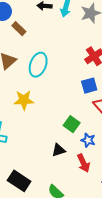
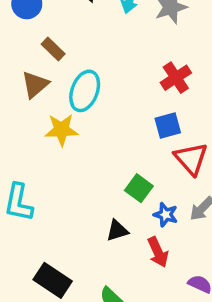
brown rectangle: (19, 29) -> (53, 49), moved
yellow star: (24, 100) -> (61, 130), moved

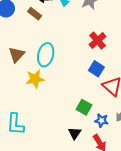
brown rectangle: (53, 49) -> (35, 14), moved
blue square: (168, 126) -> (96, 69), turned -35
black triangle: (117, 231) -> (75, 133), turned -32

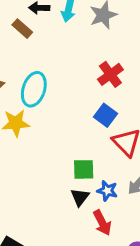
green square: (84, 107) -> (84, 169), turned -35
black triangle: (75, 133) -> (80, 197), moved

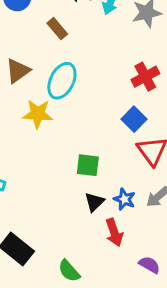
brown rectangle: (22, 29) -> (57, 29), moved
green square: (84, 169) -> (88, 165), moved

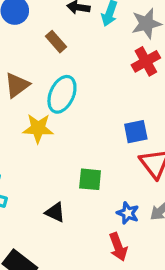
red cross: (145, 77) -> (146, 61), moved
blue square: (134, 119) -> (136, 132), turned 35
black triangle: (94, 202) -> (55, 212), moved, turned -50

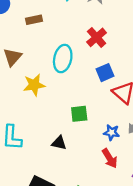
brown rectangle: (56, 42) -> (34, 20), turned -49
red cross: (146, 61) -> (97, 37), moved
cyan ellipse: (62, 94) -> (63, 59), moved

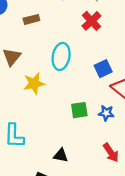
red cross: (97, 37) -> (91, 21), moved
blue star: (112, 132) -> (106, 113), moved
black triangle: (59, 143) -> (61, 155), moved

